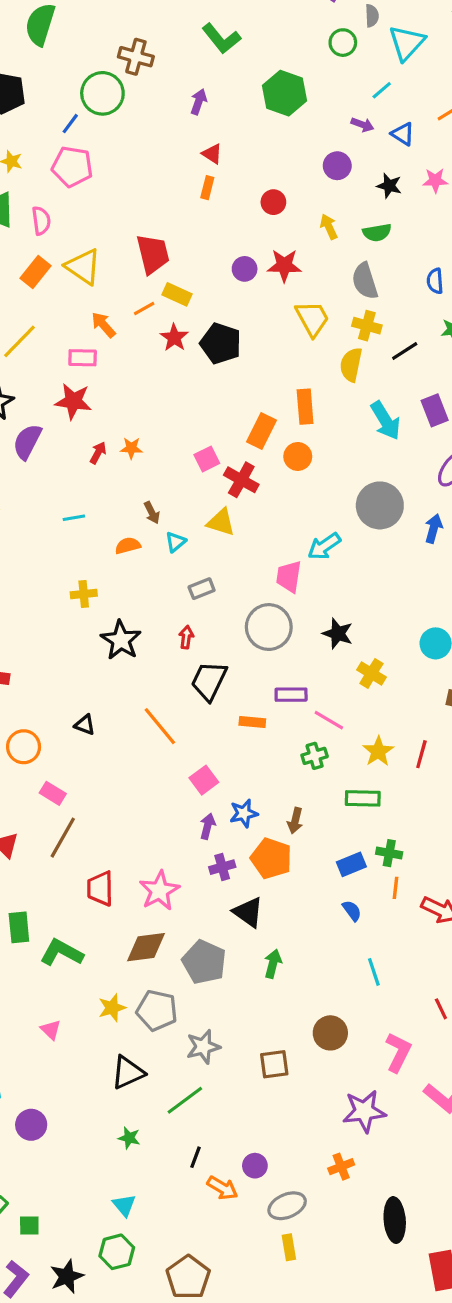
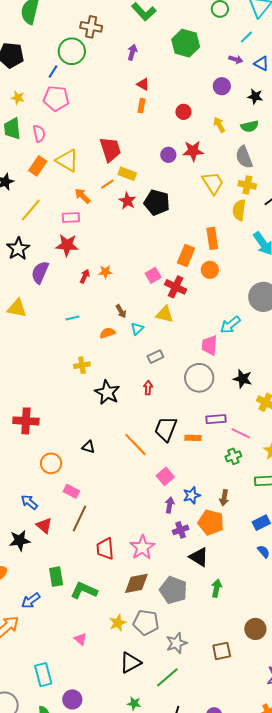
black trapezoid: (209, 681) -> (166, 429), moved

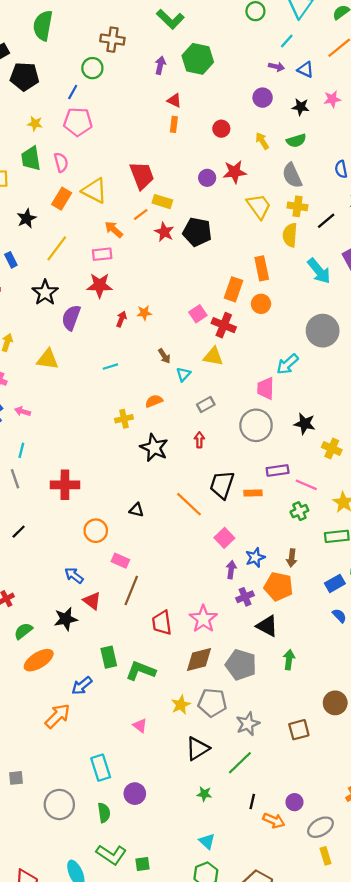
green hexagon: (186, 43) -> (198, 59), moved
green circle: (72, 51) -> (92, 68), size x0.7
orange semicircle: (107, 333) -> (154, 401), moved

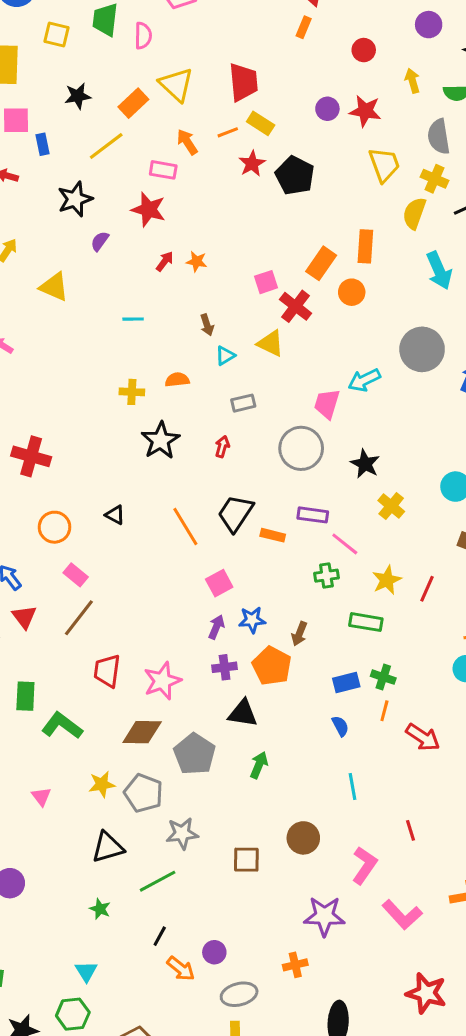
orange rectangle: (62, 199) -> (133, 103), moved
purple semicircle: (71, 318) -> (100, 241), size x0.6
black triangle: (267, 626) -> (243, 713), turned -35

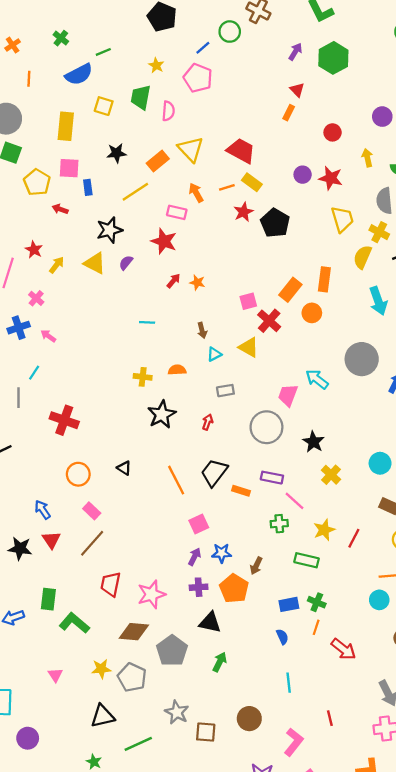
red trapezoid: (243, 82) -> (241, 151), turned -60
yellow triangle: (54, 287) -> (95, 263), moved
cyan arrow: (364, 380) -> (317, 379), turned 60
gray star: (182, 833) -> (177, 712), moved, turned 30

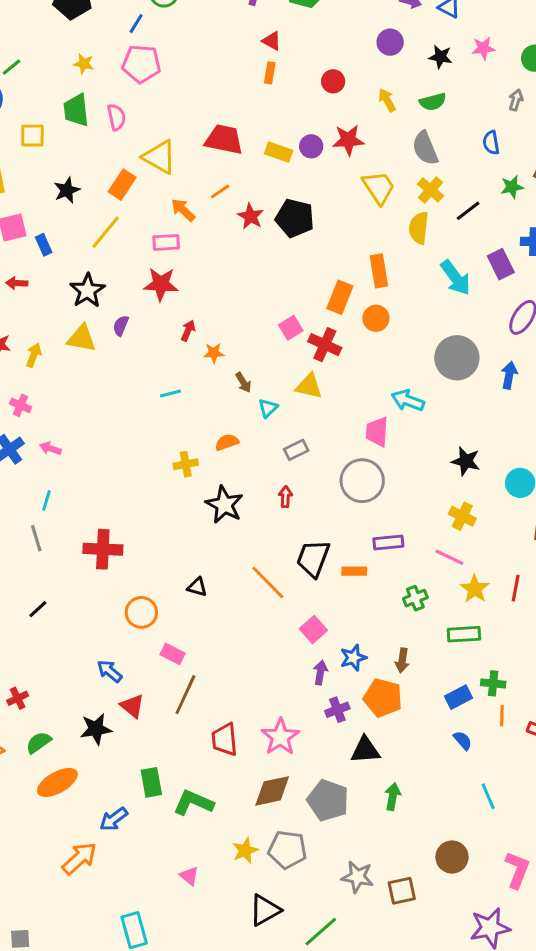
yellow rectangle: (252, 182) -> (279, 152), moved
yellow cross: (379, 232) -> (431, 190), turned 30
orange star: (197, 282) -> (214, 353), moved
black star: (313, 442) -> (466, 461), moved
pink line: (295, 501) -> (449, 557), moved

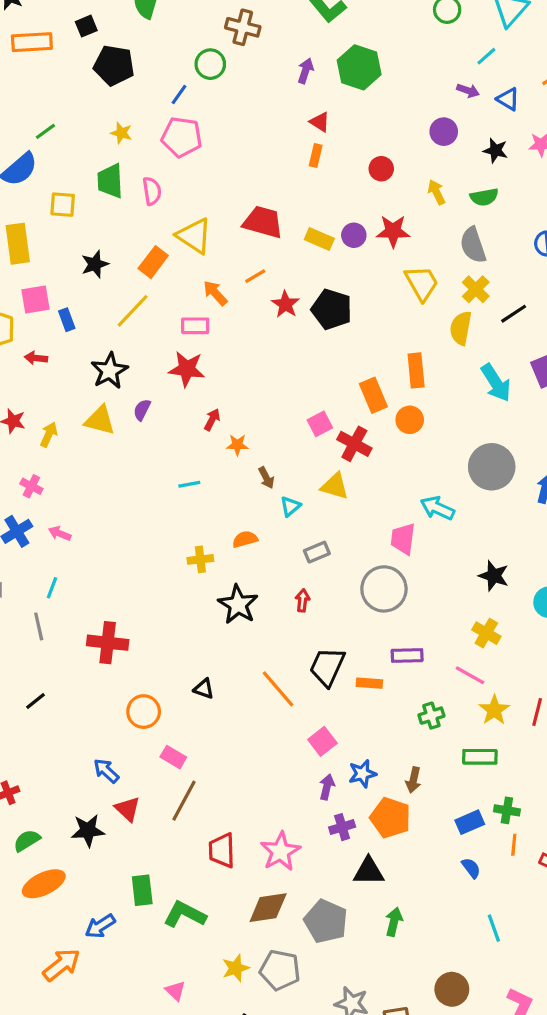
orange rectangle: (340, 297) -> (373, 395), turned -48

